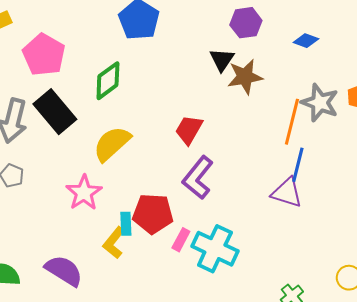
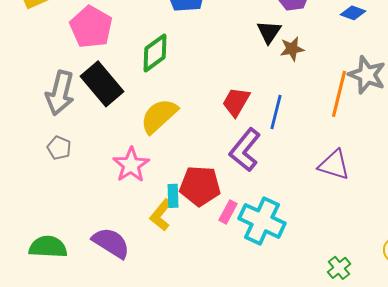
brown star: (245, 77) -> (292, 49), size x0.7
blue line: (298, 165) -> (276, 112), moved

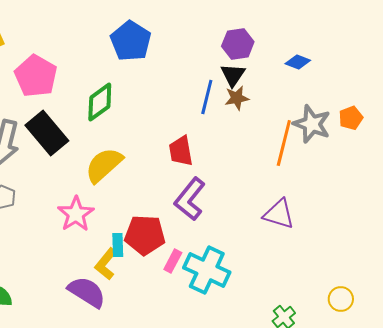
black triangle: (269, 32) -> (233, 75), moved
red trapezoid: (236, 102) -> (181, 151), turned -40
blue line: (276, 112) -> (207, 97), moved
purple semicircle: (111, 243) -> (87, 292), moved

